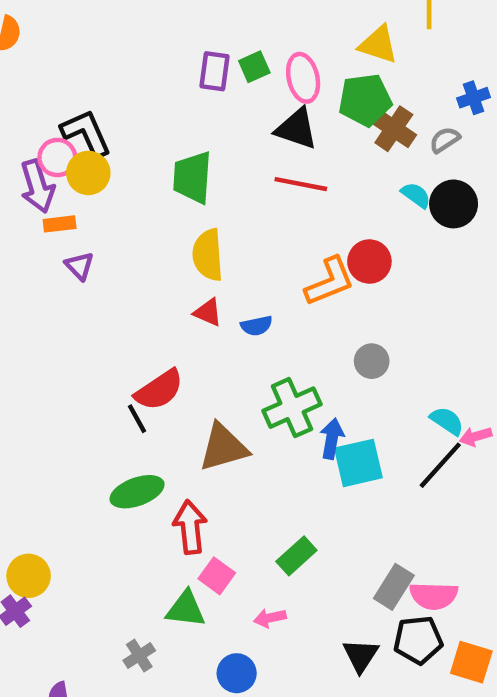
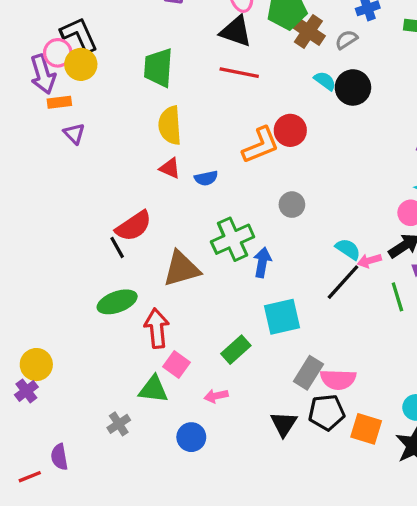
cyan square: (358, 463) -> (282, 317), moved

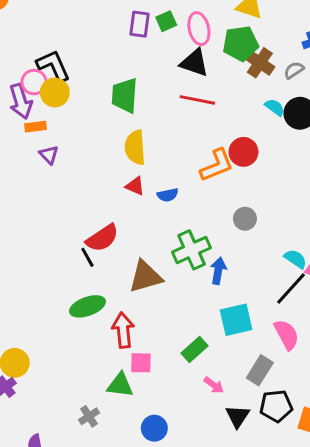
pink square: (176, 365) -> (141, 363), turned -35
pink semicircle: (338, 379) -> (287, 335), moved, turned -120
pink arrow: (216, 396) -> (214, 385), moved, turned -132

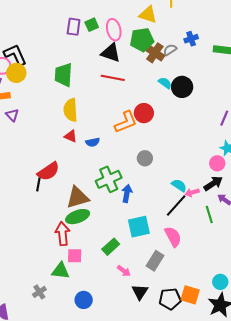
gray semicircle: (294, 70) -> (170, 50), moved
black line: (87, 257) -> (38, 184), turned 40
green ellipse: (87, 306) -> (78, 217), moved
black pentagon: (276, 406) -> (170, 299), moved

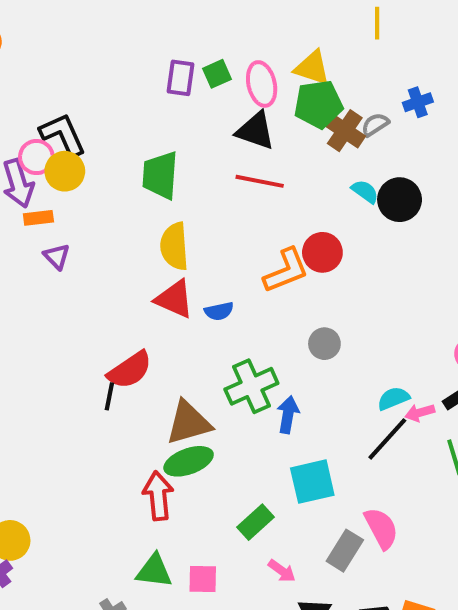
yellow triangle: (148, 15) -> (312, 68), moved
red triangle: (71, 136) -> (174, 299), size x1.5
cyan semicircle: (179, 185) -> (393, 398), turned -56
pink semicircle: (173, 237) -> (381, 528), moved
pink square: (75, 256) -> (203, 579), moved

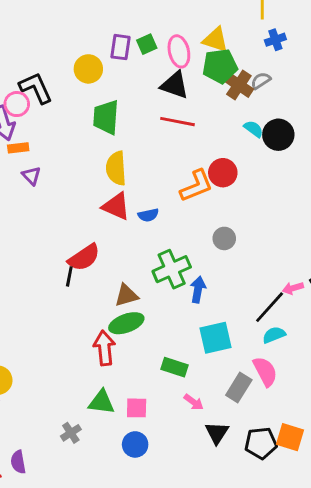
blue cross: (418, 102) -> (275, 40), moved
yellow circle: (65, 171) -> (88, 69), moved
cyan semicircle: (393, 398) -> (274, 335), moved
brown triangle: (189, 423) -> (126, 295), size x0.7
green rectangle: (255, 522) -> (175, 367), turned 60

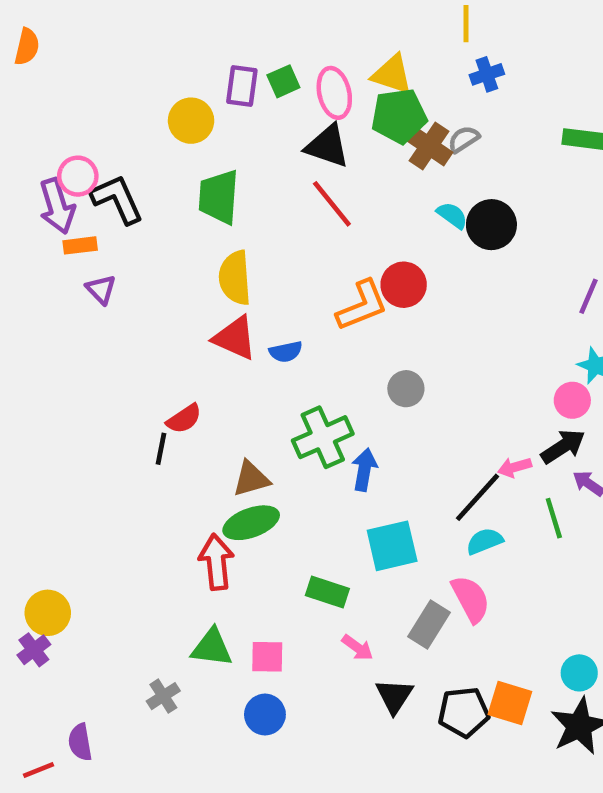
black L-shape: (36, 88) -> (117, 199), moved
red line: (177, 122) -> (332, 204), turned 40
red semicircle: (84, 257) -> (184, 419), size x0.7

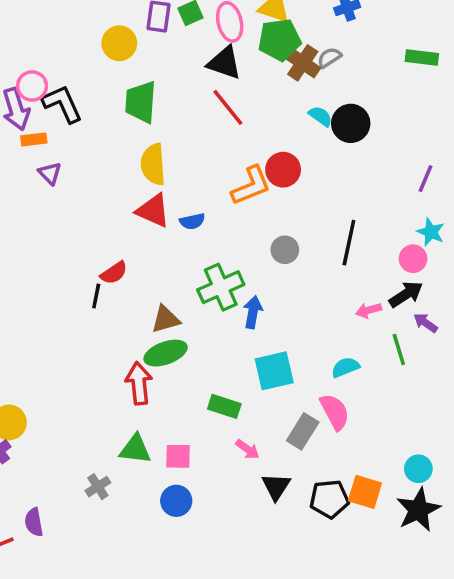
black line: (478, 497) -> (349, 243), moved, turned -30

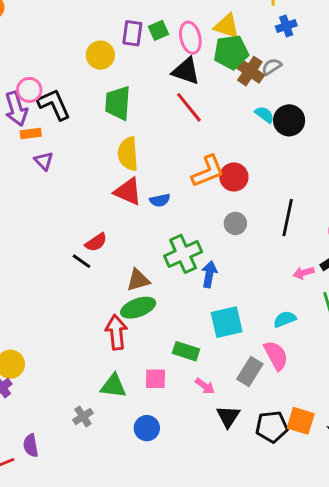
red circle: (283, 170) -> (234, 177), moved
black line: (96, 296) -> (82, 261), turned -66
pink square: (178, 456) -> (156, 379), moved

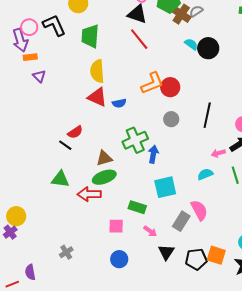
black L-shape: (54, 104) -> (54, 25), moved
cyan semicircle: (285, 319) -> (205, 174), moved
red arrow: (116, 332) -> (89, 194), turned -85
green triangle: (113, 386) -> (60, 179), moved
blue circle: (147, 428) -> (119, 259), moved

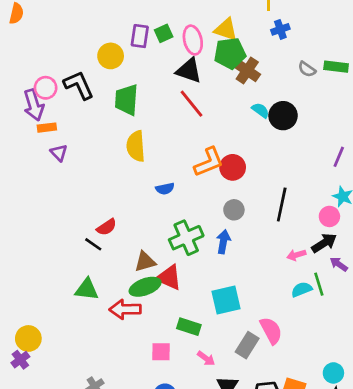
gray semicircle: (196, 11) -> (307, 69), moved, turned -112
red triangle: (97, 97) -> (169, 277), moved
blue arrow: (153, 154) -> (223, 242), moved
cyan semicircle: (205, 174) -> (302, 289), moved

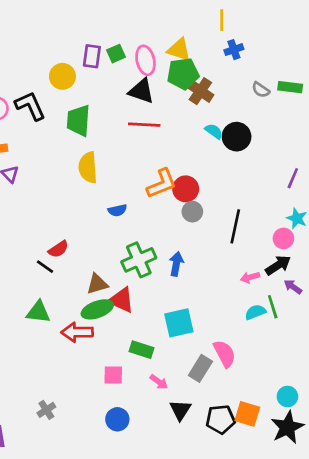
red line: (191, 104) -> (144, 125), turned -48
gray circle: (234, 210) -> (192, 212), moved

